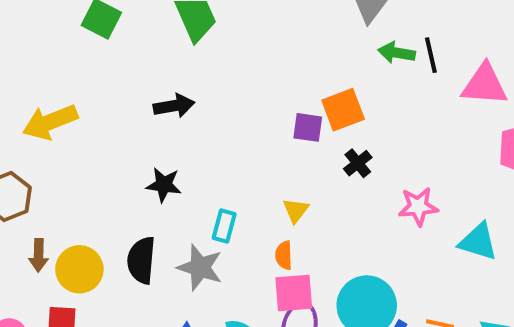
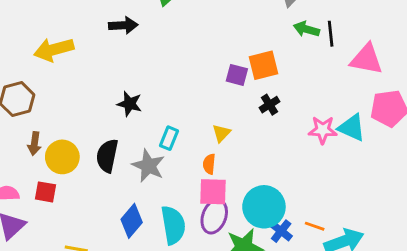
black arrow: (174, 106) -> (123, 25), moved
pink star: (418, 206) -> (323, 130), moved
cyan triangle: (478, 242) -> (352, 128), moved

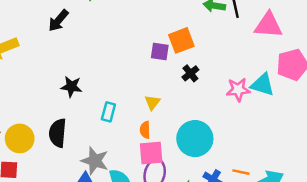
black arrow: (123, 25) -> (58, 21), turned 140
gray star: (148, 166) -> (95, 161), moved
cyan circle: (264, 207) -> (195, 139), moved

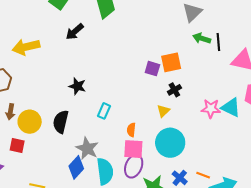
yellow triangle: (152, 102) -> (163, 111), moved

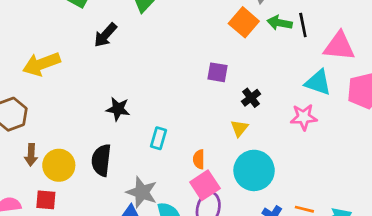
orange square: (171, 62) -> (244, 22), moved, turned -30
cyan triangle: (231, 108) -> (318, 82), moved
pink square: (133, 149) -> (205, 185), turned -30

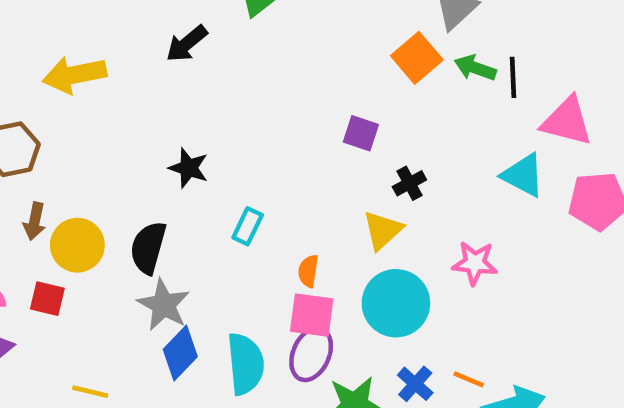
pink star: (304, 117) -> (475, 263), moved
yellow triangle: (239, 128) -> (383, 230), size x1.4
pink square: (205, 185) -> (312, 315), turned 32
gray star: (142, 192) -> (164, 305), moved

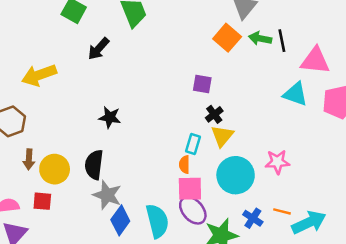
black cross: (409, 183) -> (214, 114), moved
cyan rectangle: (248, 226) -> (193, 144), moved
pink star: (475, 263) -> (277, 162), moved
purple ellipse: (311, 354) -> (193, 210), turned -56

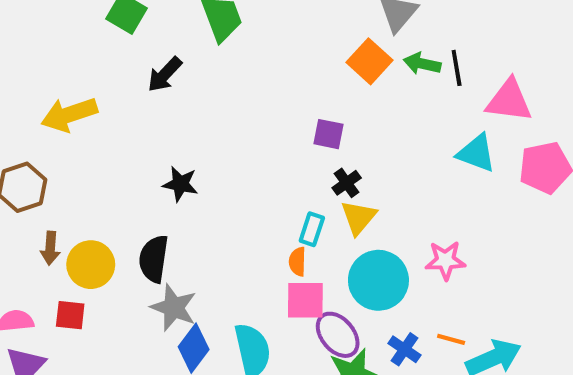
purple ellipse: (193, 210) -> (338, 335), moved

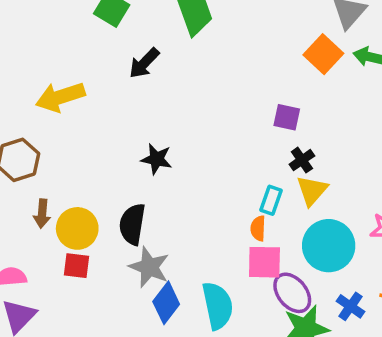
red square: (70, 315) -> (77, 266), moved

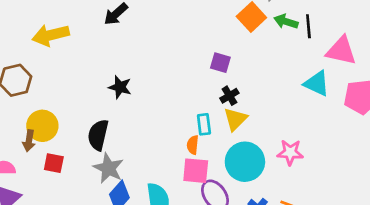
cyan rectangle: (271, 200) -> (204, 124), turned -30
brown arrow: (42, 214) -> (29, 141), moved
yellow circle: (77, 228) -> (42, 126), moved

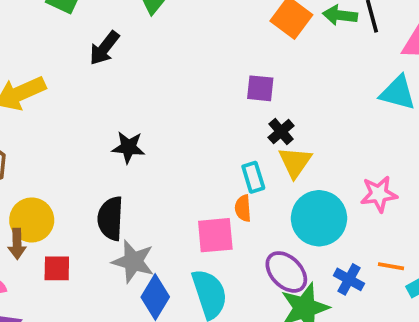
pink square: (196, 171) -> (215, 235), moved

